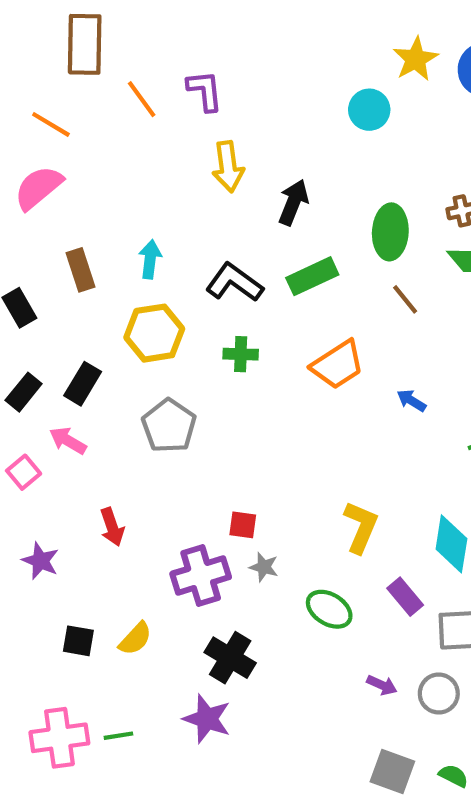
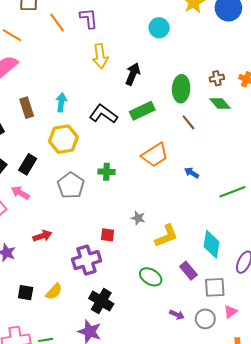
cyan circle: (369, 110) -> (159, 28), moved
green cross: (241, 354) -> (106, 172), moved
red arrow: (112, 527) -> (42, 236), turned -90
yellow L-shape: (361, 527) -> (166, 236), turned 45
gray star: (264, 567) -> (138, 218), moved

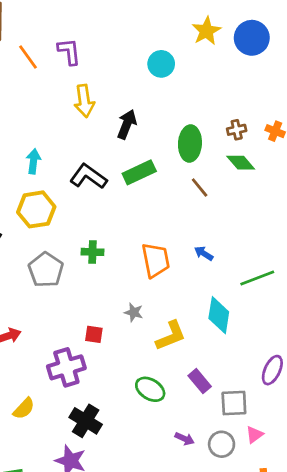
orange trapezoid: (155, 155) -> (156, 260), moved, turned -68
cyan diamond: (212, 244) -> (219, 315), moved

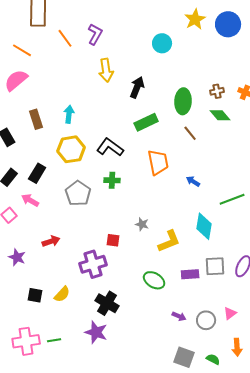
purple L-shape: (69, 52) -> (95, 34), turned 35
black L-shape: (88, 176) -> (110, 147), moved
orange trapezoid: (156, 260) -> (158, 162), moved
purple rectangle: (200, 381) -> (190, 274), turned -54
gray square: (234, 403) -> (215, 266), moved

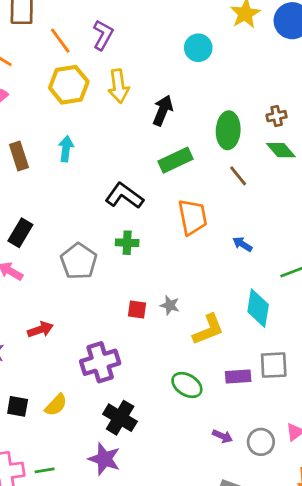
yellow hexagon: (71, 149) -> (69, 85), moved
red square: (113, 240) -> (137, 310), moved

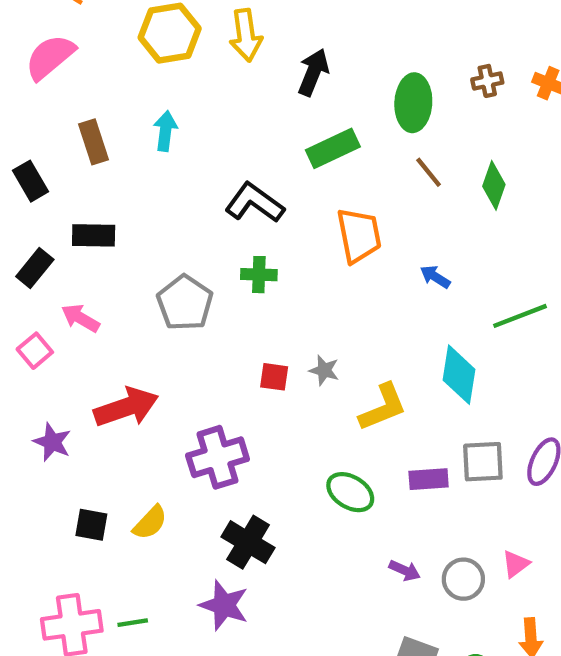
green diamond: (281, 150) -> (494, 185), moved, turned 60
black rectangle: (20, 233) -> (94, 235), moved, turned 60
red arrow: (40, 330) -> (126, 407), size x1.6

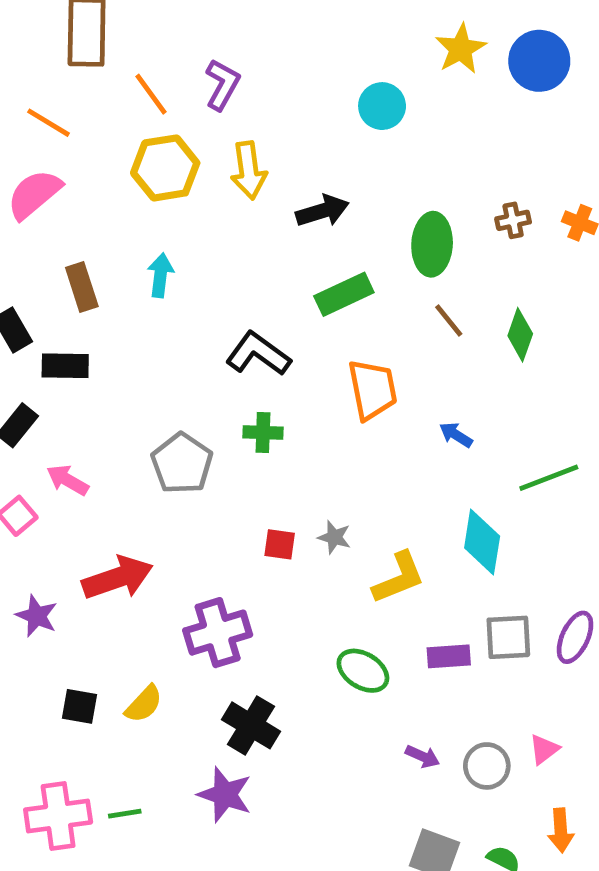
black arrow: (313, 72) -> (322, 211), turned 51
black rectangle: (94, 235) -> (65, 366), moved

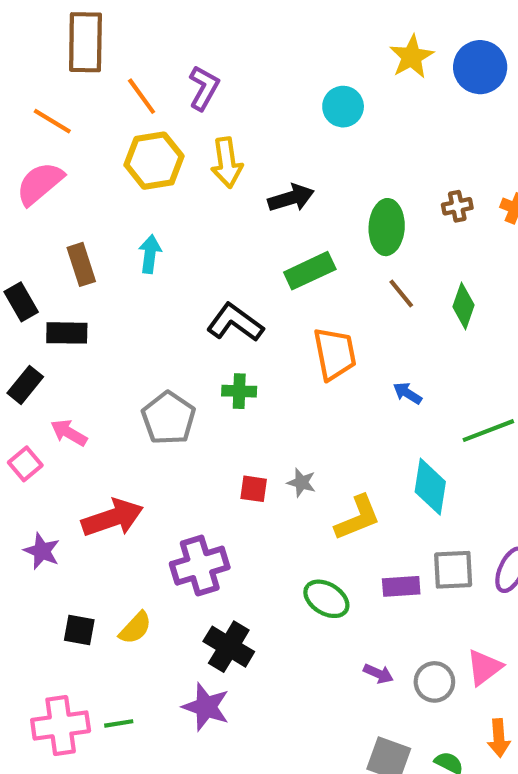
pink triangle: (544, 749) -> (484, 667), size x1.4

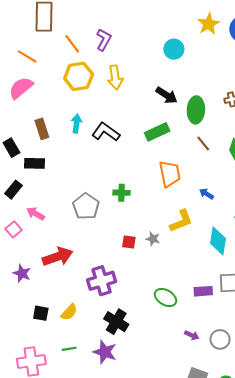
black arrow: (291, 198) -> (167, 95), moved, turned 50
black L-shape: (235, 323) -> (106, 132), moved
yellow L-shape: (358, 518) -> (181, 221), moved
green line: (119, 723) -> (69, 349), moved

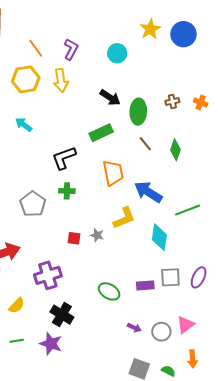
purple L-shape: (104, 40) -> (71, 49), moved
orange line: (72, 44) -> (36, 48), moved
cyan arrow: (76, 124) -> (24, 125), turned -60
black L-shape: (106, 132) -> (64, 158), moved, turned -56
blue arrow: (206, 194) -> (148, 192), size x2.0

